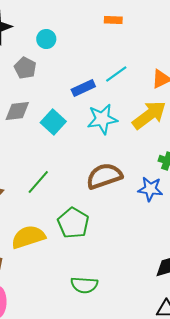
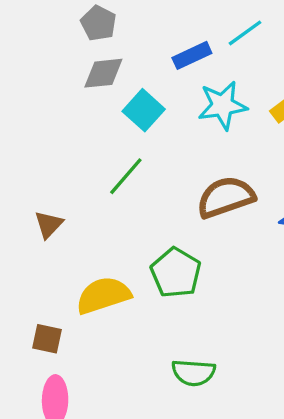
gray diamond: (17, 111) -> (103, 73), moved
green line: (38, 182) -> (126, 176), moved

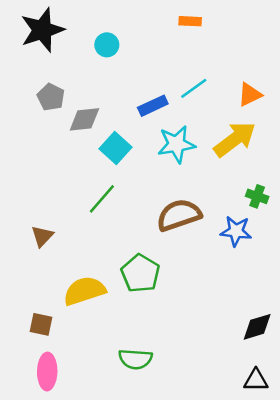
gray pentagon: (99, 23) -> (51, 97), moved
green semicircle: (194, 373) -> (135, 359), moved

